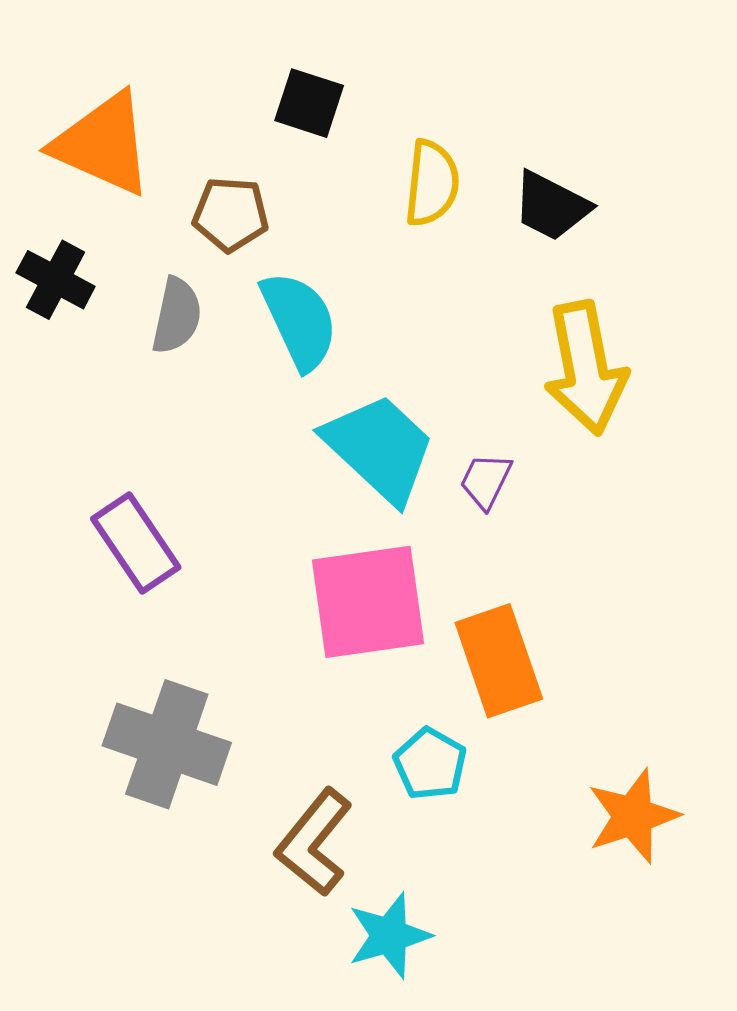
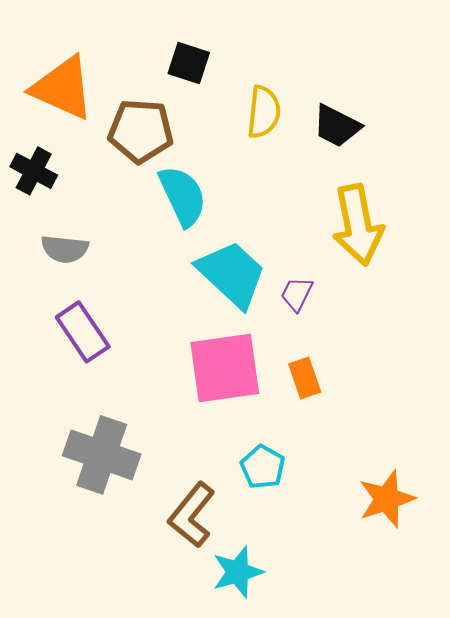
brown pentagon: (231, 214) -> (141, 131), size x1.4
gray semicircle: (177, 316) -> (65, 249), moved, turned 84
orange rectangle: (499, 661) -> (305, 378), moved, size x0.6

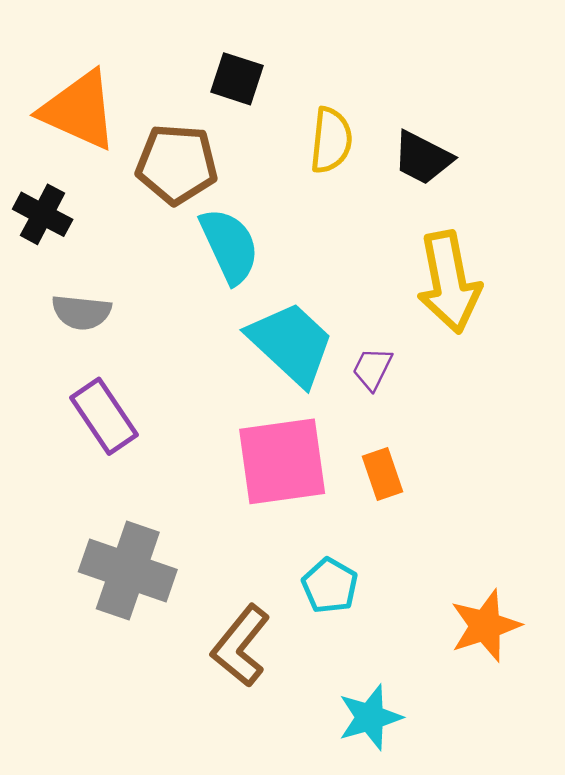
cyan star: (238, 572) -> (370, 717), moved

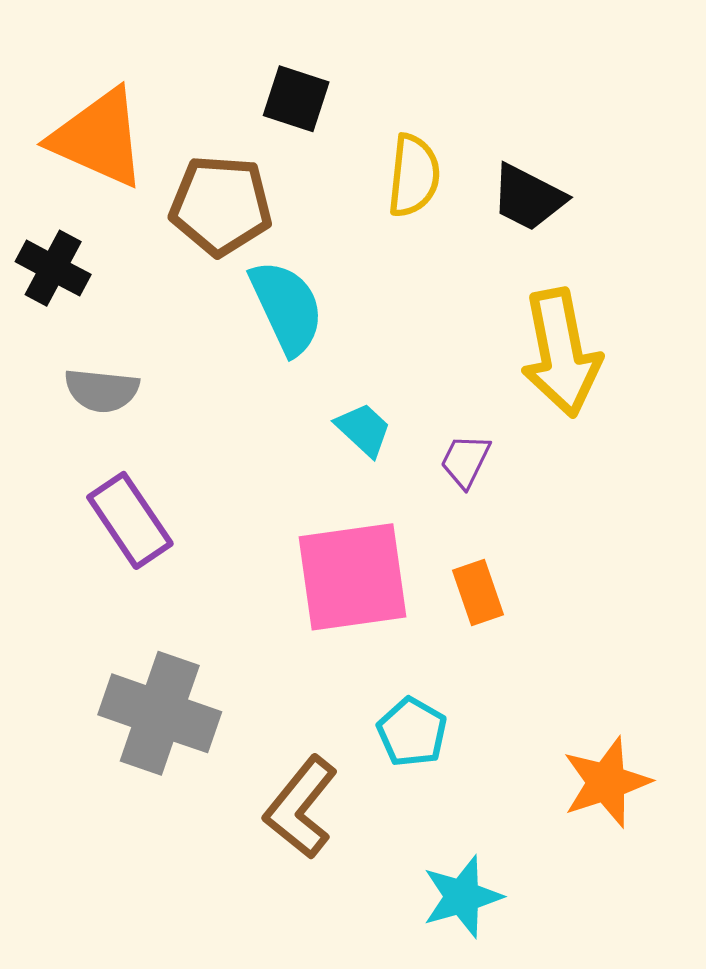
cyan trapezoid: (291, 344) -> (364, 430), size x0.5

